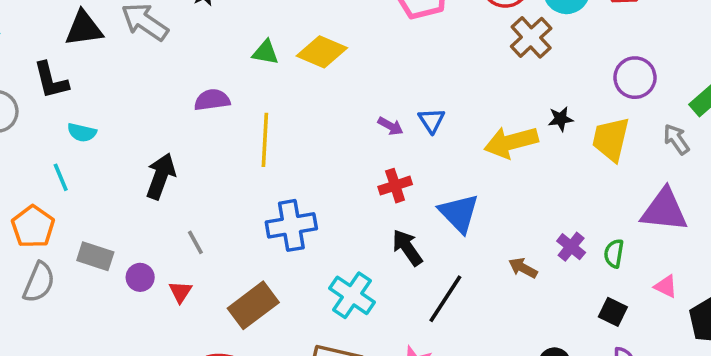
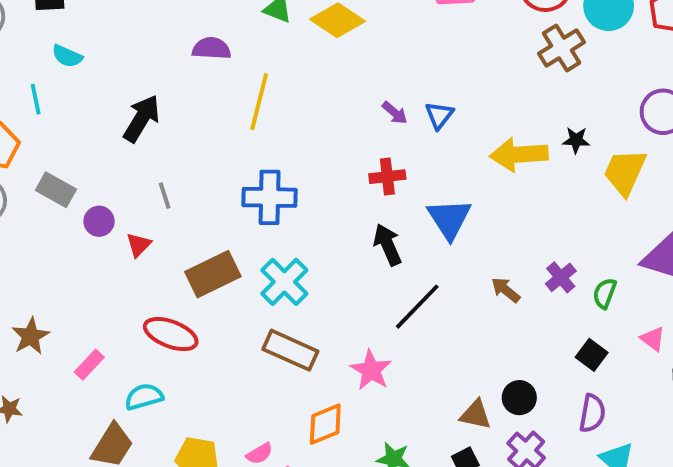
cyan cross: (352, 295) -> (284, 282), moved

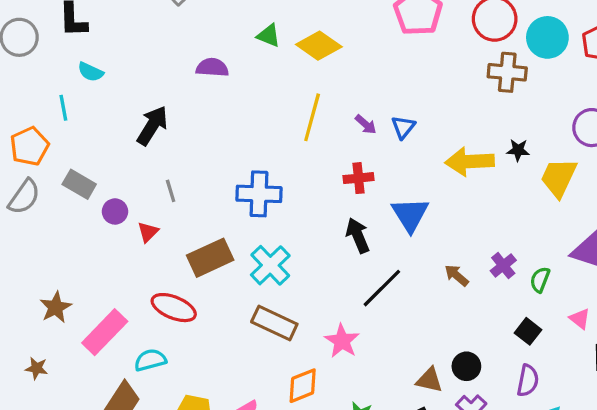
brown cross: (562, 48) -> (507, 72), turned 36
yellow line: (259, 102) -> (312, 117), moved
pink rectangle: (89, 365) -> (105, 332), size x1.8

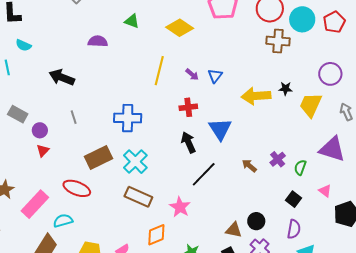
yellow diamond: (319, 46) -> (180, 28), moved
black arrow: (152, 126) -> (62, 77), turned -100
red triangle: (148, 232) -> (43, 150), moved

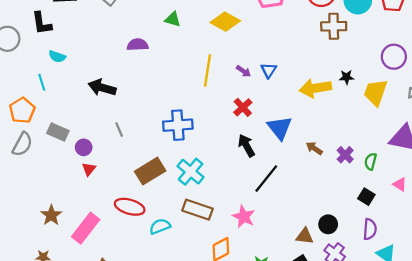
red cross: (188, 107) -> (243, 107), turned -30
brown arrow: (249, 166) -> (314, 148), moved
cyan semicircle: (63, 221) -> (160, 226), moved

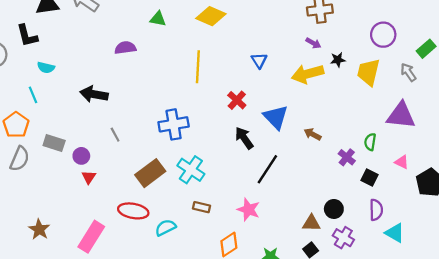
purple arrow: (244, 71) -> (313, 43), moved
purple cross: (345, 155) -> (347, 157), moved
brown rectangle: (198, 210) -> (202, 207), size x0.6
brown star: (51, 215) -> (39, 229), moved

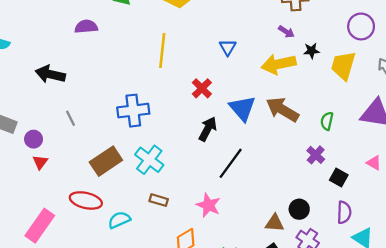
brown arrow: (313, 134) -> (282, 110), moved, size x1.8
black arrow: (244, 138) -> (208, 129), turned 60
green semicircle: (370, 142) -> (327, 121), moved

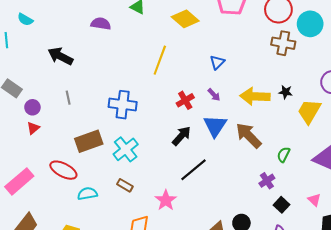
purple arrow: (286, 32) -> (214, 95), moved
blue triangle: (228, 47) -> (217, 62), moved

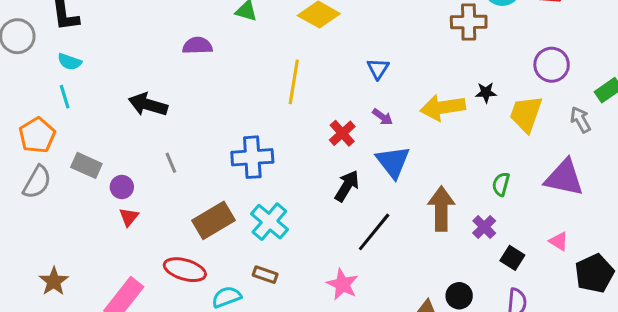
cyan semicircle: (25, 19) -> (70, 62), moved
brown arrow: (249, 135) -> (441, 209), moved, turned 56
brown rectangle: (125, 185) -> (265, 275), moved

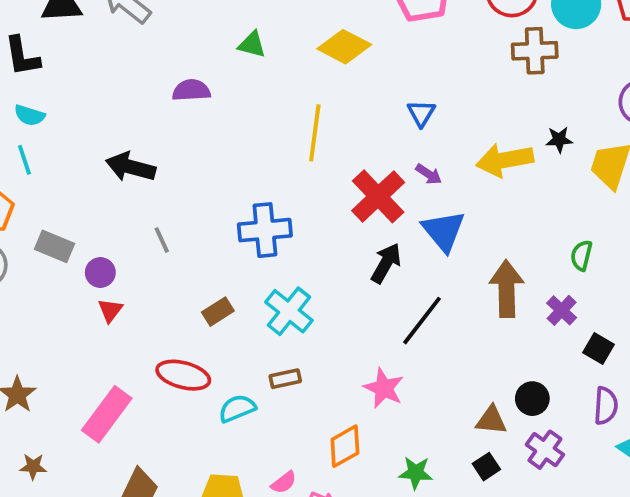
red cross: (342, 133) -> (378, 196), size x1.6
brown rectangle: (214, 220) -> (218, 312), size x0.6
brown rectangle: (265, 275) -> (285, 379), turned -30

